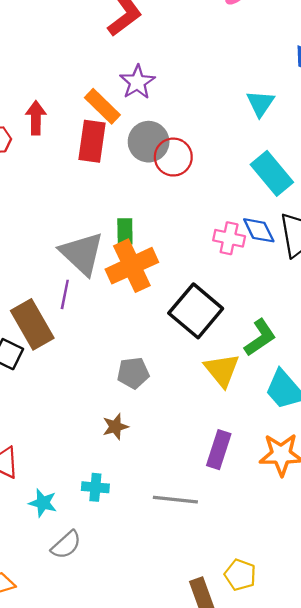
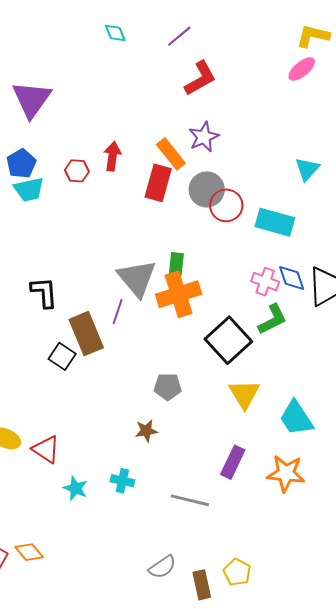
cyan rectangle: (272, 173) -> (275, 222), moved, turned -42
green L-shape: (260, 338) -> (273, 319), moved
gray semicircle: (66, 545) -> (162, 567), moved

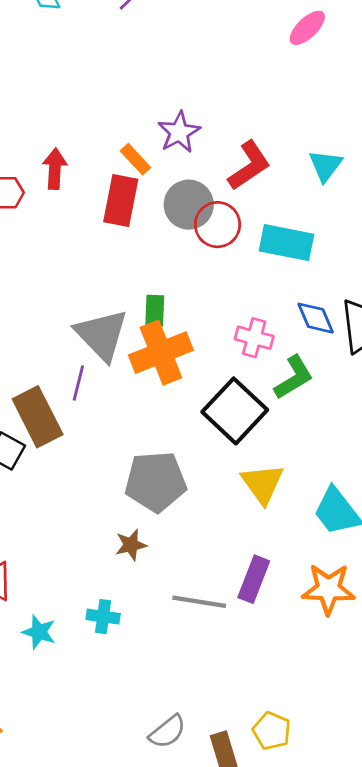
red L-shape: (200, 78) -> (249, 165), moved
orange rectangle: (171, 154) -> (135, 159), size x0.7
pink cross: (265, 282) -> (254, 338), moved
gray pentagon: (168, 387) -> (156, 482), size x1.6
gray line: (190, 500) -> (199, 602), moved

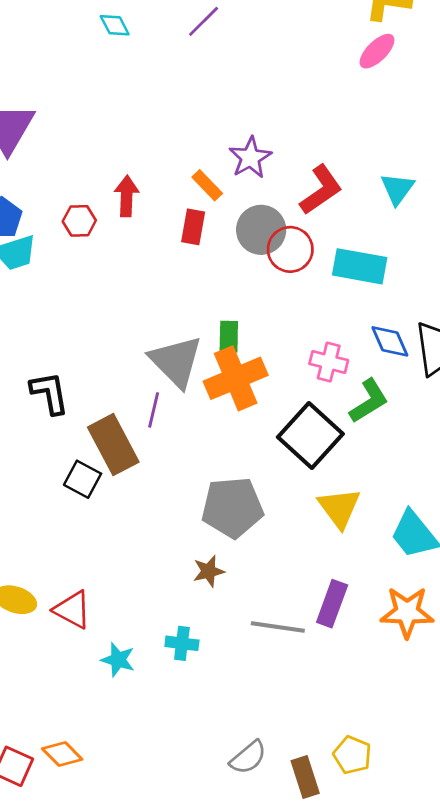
red rectangle: (121, 201) -> (193, 227), size x0.7

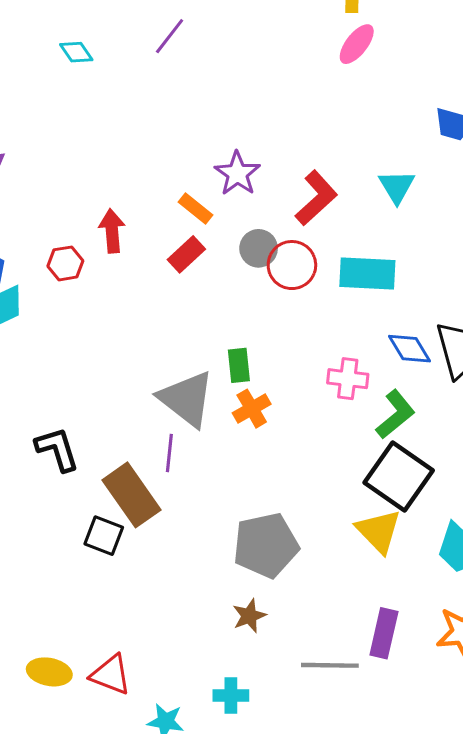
red rectangle: (193, 227) -> (186, 254), turned 44
gray circle: (261, 230) -> (259, 248), size x0.7
orange cross: (236, 378) -> (252, 409), size x0.6
black square: (310, 436) -> (399, 477), moved

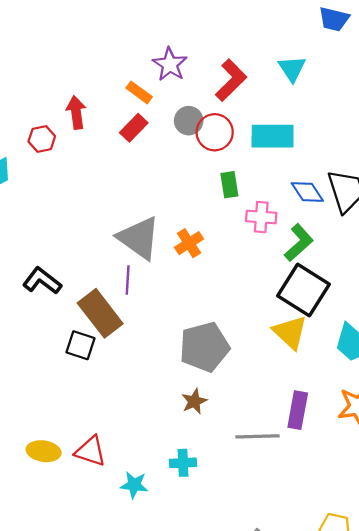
green rectangle: (239, 365) -> (229, 185), moved
black L-shape: (57, 449) -> (42, 281), turned -33

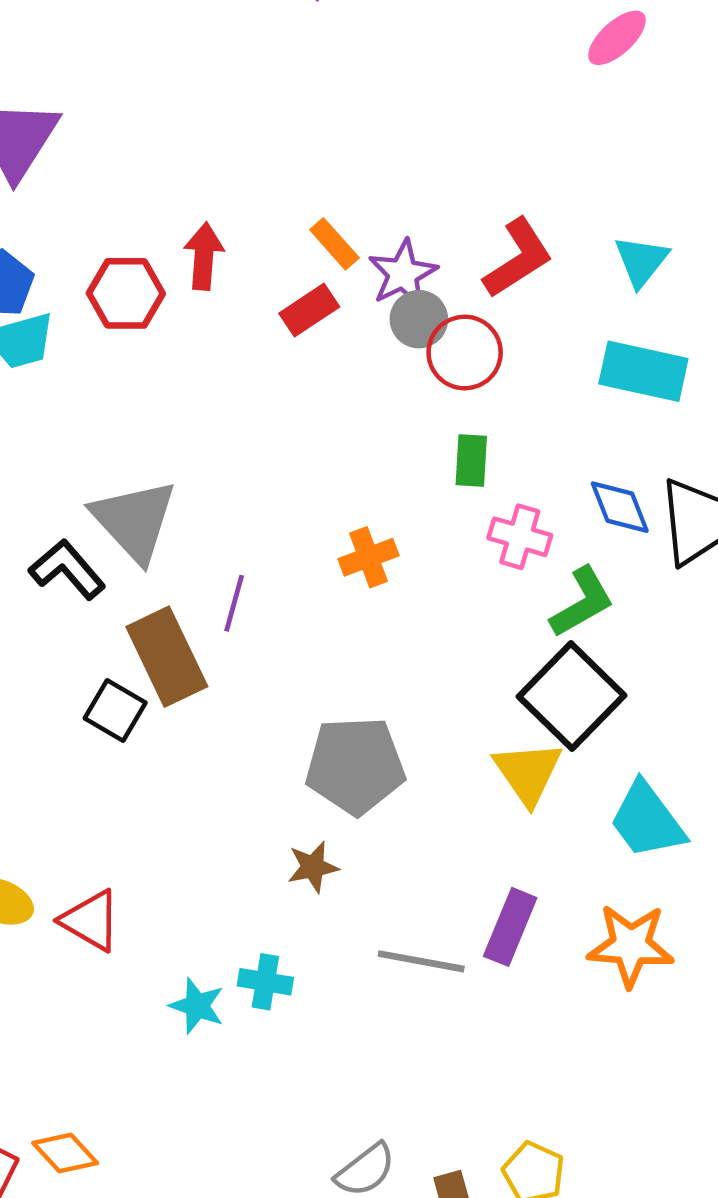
purple star: (170, 64) -> (403, 274), moved
cyan rectangle: (273, 136) -> (643, 371), moved
red hexagon: (42, 139) -> (126, 293), size x1.4
gray triangle: (139, 238) -> (134, 521), moved
cyan star: (134, 485) -> (197, 1006), moved

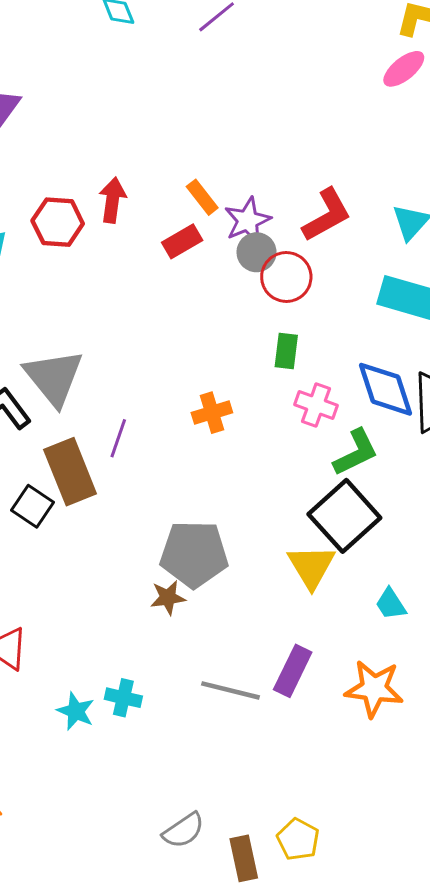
blue diamond: (620, 507) -> (386, 389), size x1.4
cyan trapezoid: (647, 820) -> (391, 604), size x0.6
brown star: (313, 867) -> (168, 598), moved

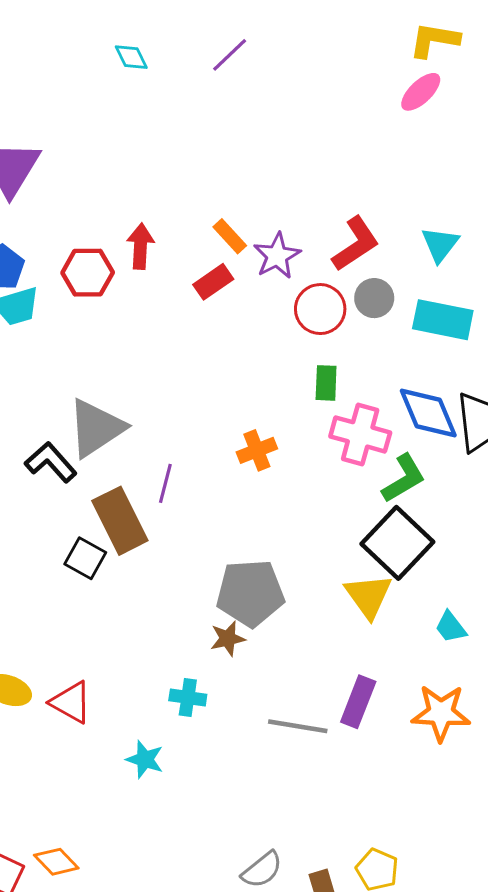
gray circle: (257, 252) -> (374, 298), moved
gray triangle: (54, 377) -> (96, 428), turned 40
pink cross: (316, 405) -> (360, 434), size x1.4
cyan cross: (123, 698) -> (188, 697), moved

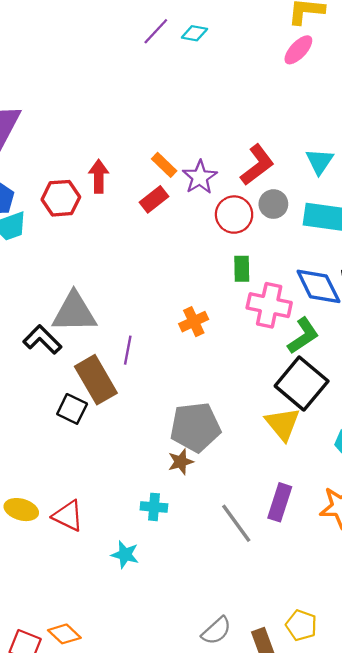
cyan diamond: (131, 57) -> (194, 33), moved, turned -50
gray triangle: (96, 428) -> (74, 312), turned 36
gray line: (298, 726) -> (236, 523), turned 48

